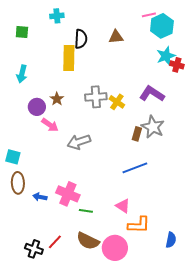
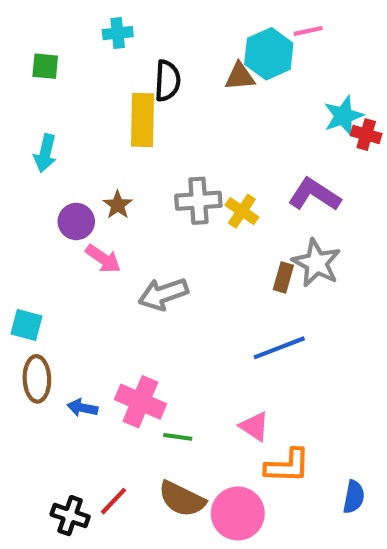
cyan hexagon: (162, 26) -> (269, 54), moved

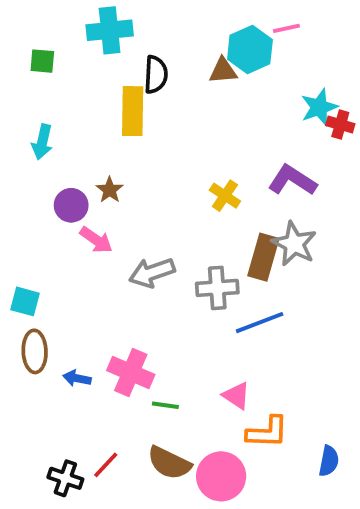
cyan cross: (118, 33) -> (110, 30), size x1.6
gray cross: (198, 201) -> (217, 288), moved
brown rectangle: (283, 277) -> (263, 257), size x1.6

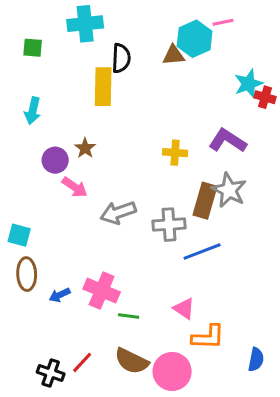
yellow cross: (225, 196) -> (175, 153), turned -30
blue arrow: (77, 378) -> (60, 295), turned -36

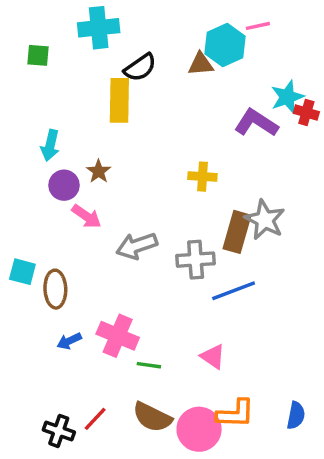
black semicircle: (121, 58) -> (140, 67), turned 52
cyan arrow: (33, 111) -> (50, 145), moved
purple L-shape: (228, 141) -> (256, 123), moved
brown ellipse: (27, 274) -> (55, 289), moved
orange L-shape: (208, 337) -> (235, 414), moved

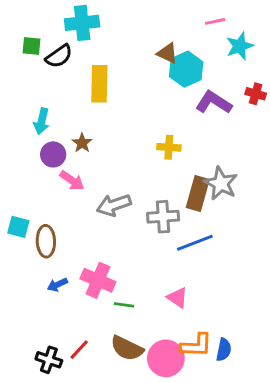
cyan hexagon: (225, 45) -> (186, 69), moved
brown triangle: (201, 64) -> (167, 53), turned 30
black semicircle: (140, 67) -> (59, 56), moved
cyan star: (287, 97) -> (240, 46), moved
blue semicircle: (296, 415) -> (224, 350), moved

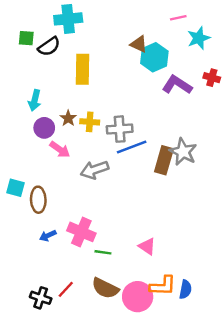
yellow cross: (169, 147) -> (90, 122), moved
gray cross: (163, 217) -> (120, 129), moved
blue line: (195, 243) -> (132, 147), moved

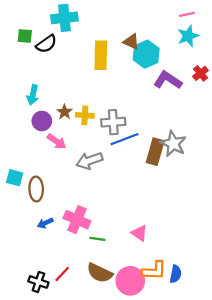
pink line: (178, 18) -> (187, 14), moved
yellow rectangle: (83, 69) -> (101, 55), moved
red cross: (212, 78) -> (201, 73), turned 35

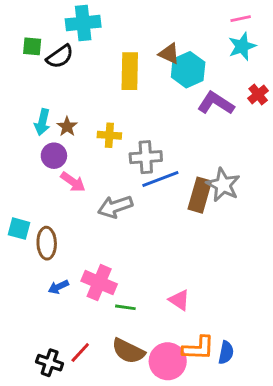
brown star: (64, 112) -> (67, 127), moved
yellow cross: (85, 115) -> (109, 135), moved

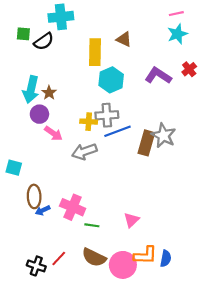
cyan hexagon: (188, 70) -> (111, 80), moved
cyan arrow: (42, 122) -> (31, 90), size x1.4
yellow cross: (109, 135) -> (89, 122), moved
brown ellipse: (47, 243) -> (34, 196), moved
pink triangle: (179, 300) -> (131, 220), turned 42

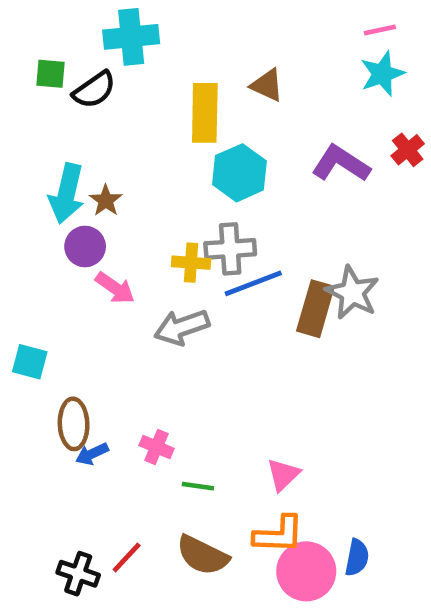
pink cross: (73, 207) -> (156, 447), size x0.6
orange L-shape: (145, 255) -> (279, 535), moved
pink circle: (123, 265) -> (306, 571), moved

